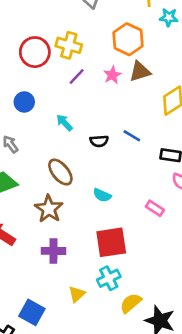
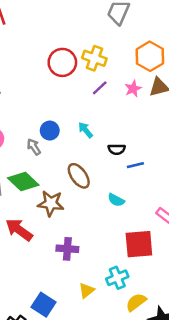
blue circle: (24, 102) -> (50, 131), moved
blue line: (132, 136) -> (135, 165), moved, turned -49
brown star: (49, 209) -> (51, 203), moved, turned -30
red square: (111, 242) -> (139, 244), moved

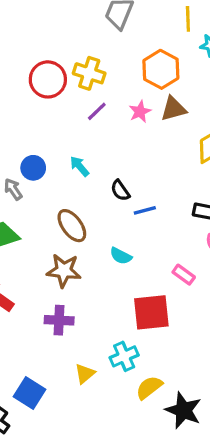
black semicircle: (117, 149) -> (120, 190), turned 56
brown star: (51, 203) -> (64, 271), moved

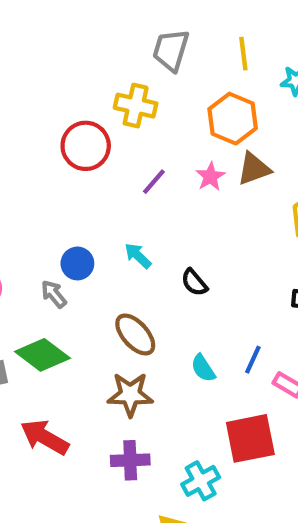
yellow line: (188, 19) -> (243, 54), moved
yellow cross: (89, 73) -> (136, 106), moved
blue line: (145, 210) -> (253, 360), moved, turned -45
cyan semicircle: (121, 256) -> (203, 368), turned 35
cyan cross: (124, 356) -> (201, 481), moved

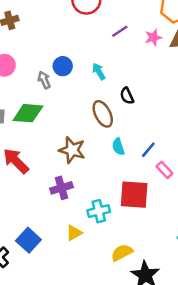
brown ellipse: (135, 334) -> (103, 114), moved
green diamond: (42, 355) -> (28, 113), turned -48
purple cross: (130, 460) -> (61, 188), turned -30

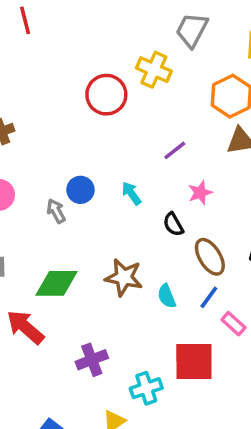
purple line: (120, 31) -> (175, 150), moved
pink star: (153, 37) -> (200, 193), moved
green diamond: (28, 113) -> (56, 283), moved
brown ellipse: (103, 114) -> (210, 257), moved
brown star: (72, 150) -> (124, 277), moved

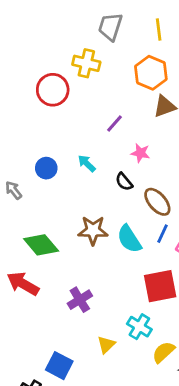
pink star: (200, 193) -> (140, 153), turned -30
gray arrow: (56, 211) -> (14, 190), moved
green diamond: (56, 283) -> (41, 245), turned 60
cyan semicircle: (167, 296) -> (129, 239), size x1.5
cyan cross: (146, 388) -> (139, 327), moved, turned -30

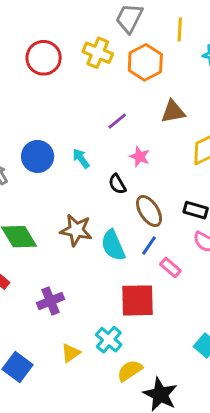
orange hexagon: (151, 73) -> (145, 62), moved
red circle: (53, 90) -> (44, 58), moved
blue circle: (46, 168) -> (38, 156), size x1.4

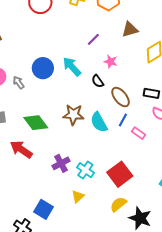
cyan arrow: (81, 158) -> (72, 67), size x1.5
red square: (137, 300) -> (120, 174), moved, turned -30
cyan cross: (109, 340) -> (85, 170), moved

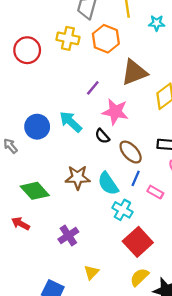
brown triangle: (130, 29) -> (134, 72), size x1.4
pink star: (111, 61) -> (115, 112), size x1.6
red arrow: (21, 149) -> (21, 224), size x0.7
cyan cross: (85, 170) -> (122, 210), moved

